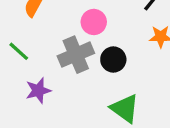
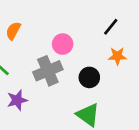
black circle: (113, 59) -> (89, 77), moved

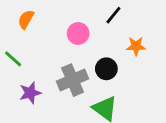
black line: (111, 27) -> (113, 15), moved
gray cross: (48, 71) -> (72, 80), moved

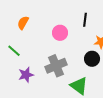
black line: (113, 15) -> (85, 20), turned -32
black circle: (106, 69) -> (92, 59), moved

